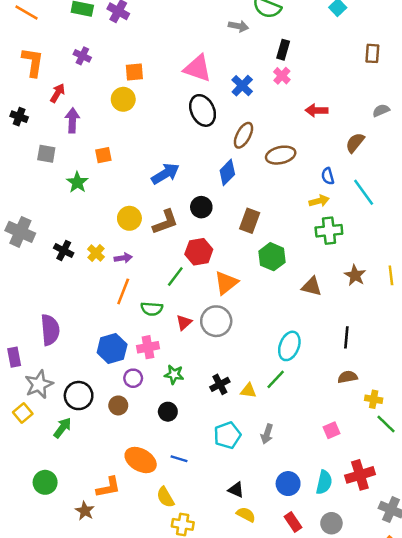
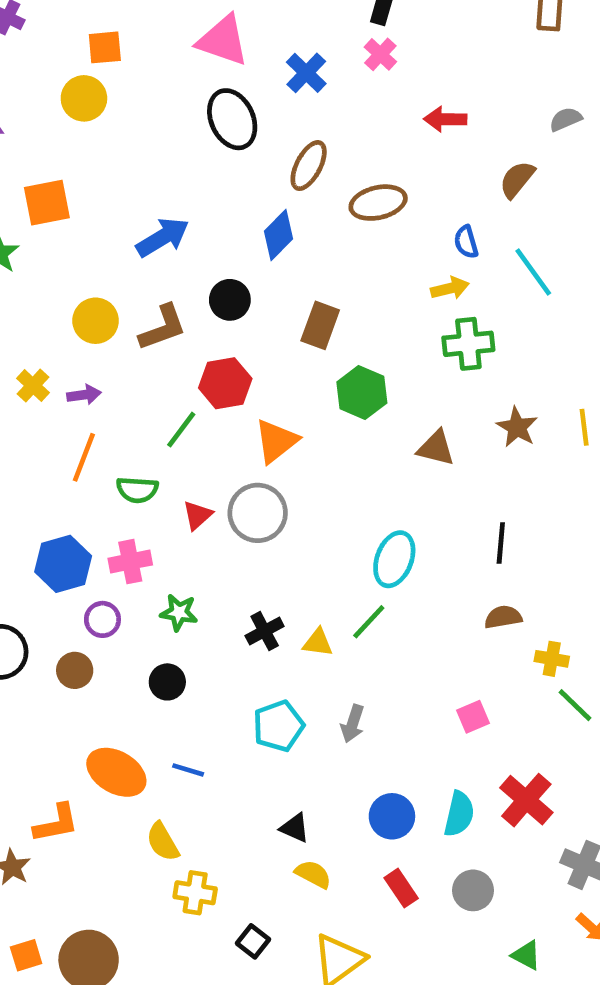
orange square: (103, 155) -> (47, 203), size x1.5
red cross: (360, 475) -> (526, 800), turned -32

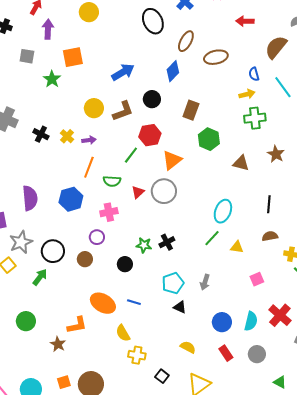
brown semicircle: (517, 179) -> (276, 47), size x1.4
blue hexagon: (63, 564) -> (71, 199), moved
green star: (179, 612) -> (144, 245), moved
yellow triangle: (318, 643) -> (237, 247), moved
black triangle: (295, 828) -> (180, 307), moved

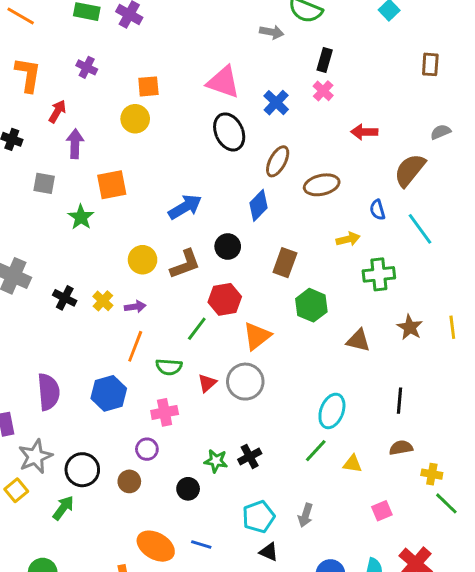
yellow arrow: (247, 94) -> (348, 239), moved

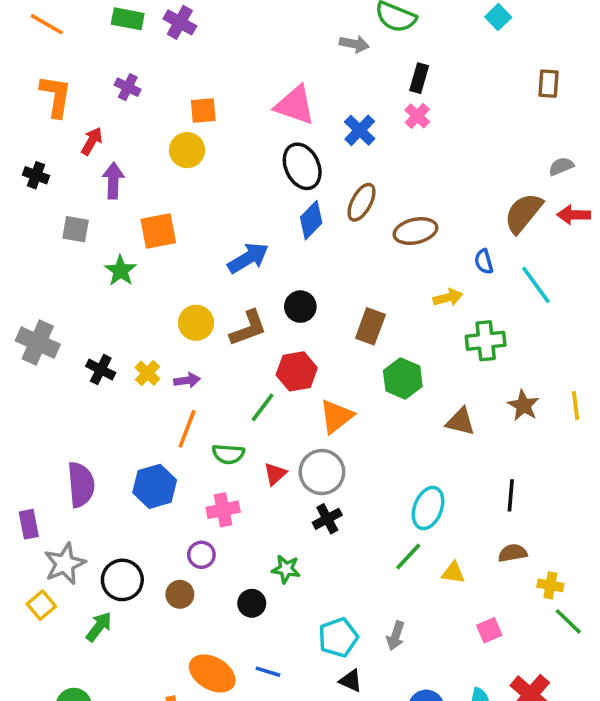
red arrow: (364, 132) -> (574, 215), moved
blue diamond: (259, 205) -> (311, 220), moved
black cross: (250, 456) -> (327, 519), moved

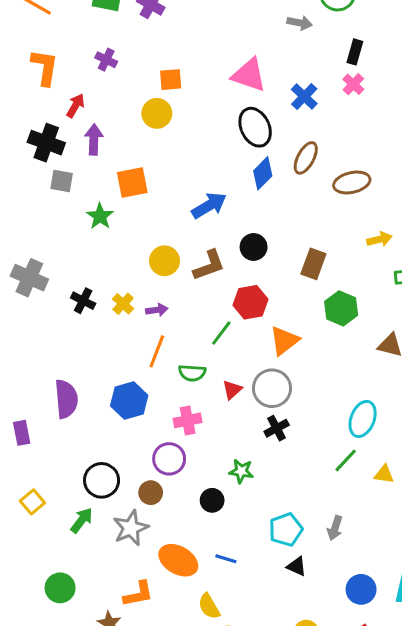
black cross: (36, 175) -> (46, 143), moved, size x1.6
purple circle: (201, 555) -> (169, 459), size x1.4
gray star: (65, 564) -> (131, 528), moved

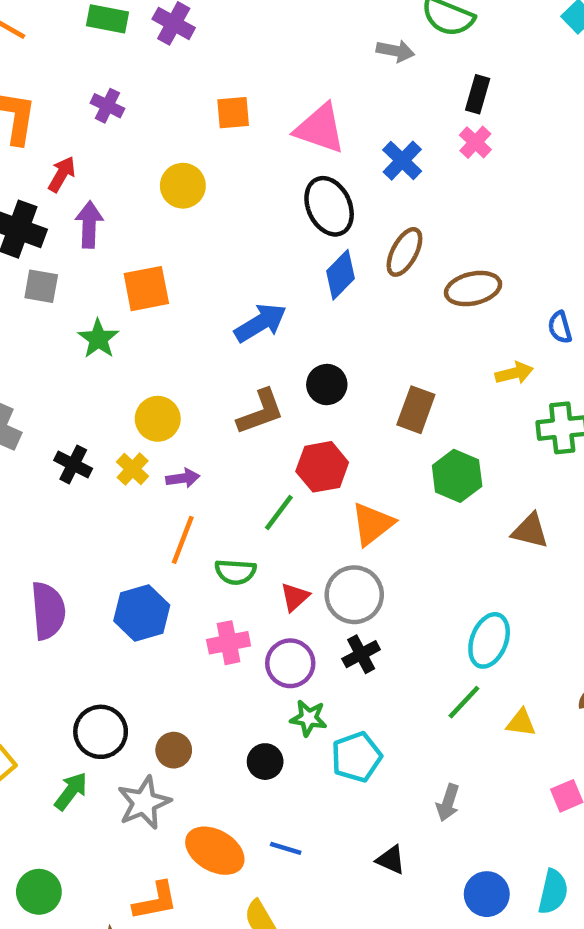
orange square: (171, 80) -> (233, 113), moved
yellow circle: (164, 261) -> (158, 419), moved
purple circle: (169, 459) -> (290, 663), moved
cyan pentagon: (286, 530) -> (357, 757), moved

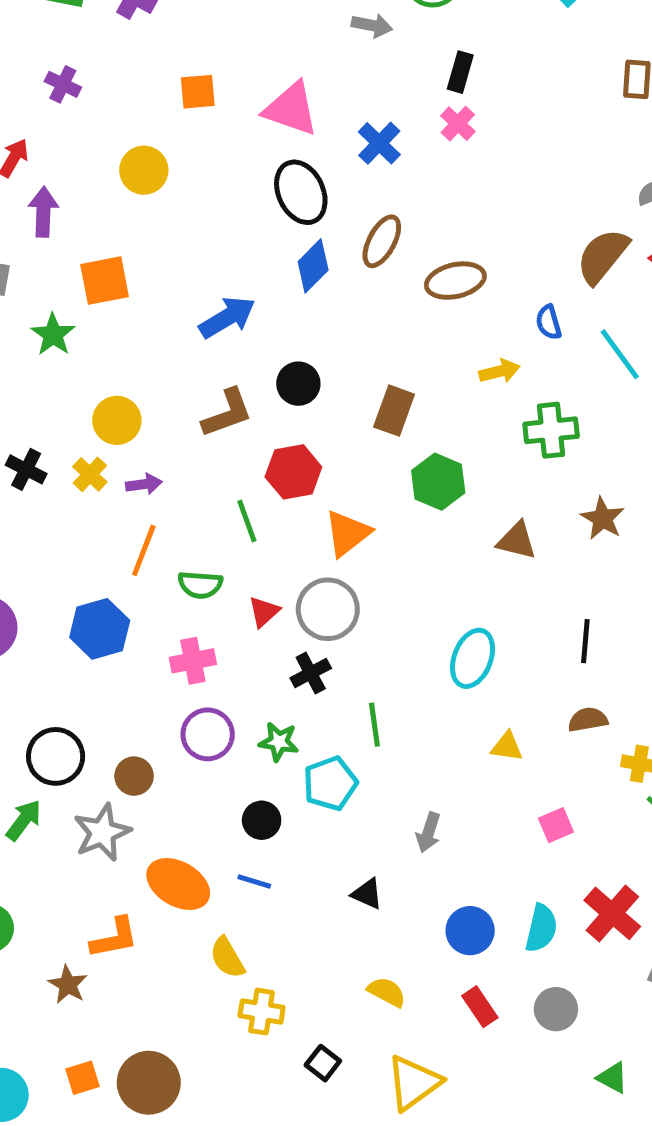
green line: (279, 512) -> (247, 521), turned -57
black cross: (361, 654) -> (311, 673), moved
purple circle: (290, 663) -> (208, 734), moved
green line: (464, 702) -> (374, 725), moved, turned -51
black circle: (265, 762) -> (262, 820), moved

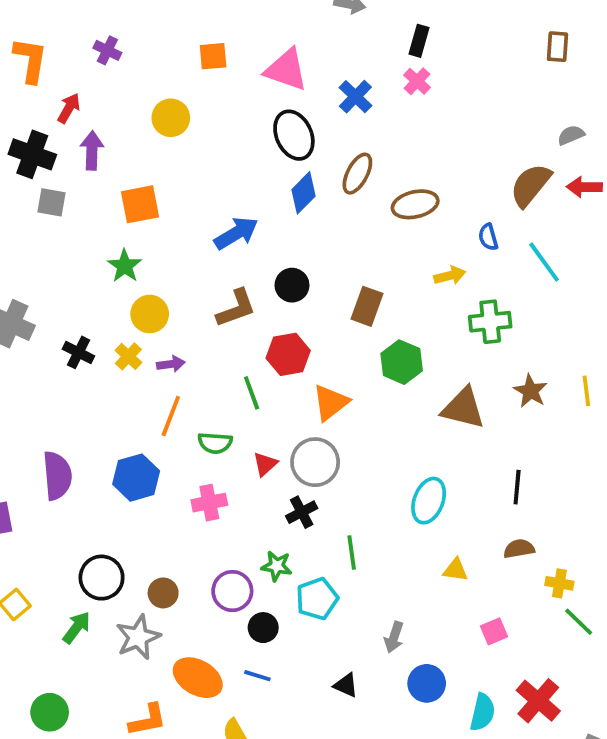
green star: (53, 335) -> (125, 266), moved
brown triangle: (517, 541) -> (463, 408), size x1.4
purple circle: (208, 734) -> (232, 591), moved
blue circle: (470, 931) -> (427, 683), moved

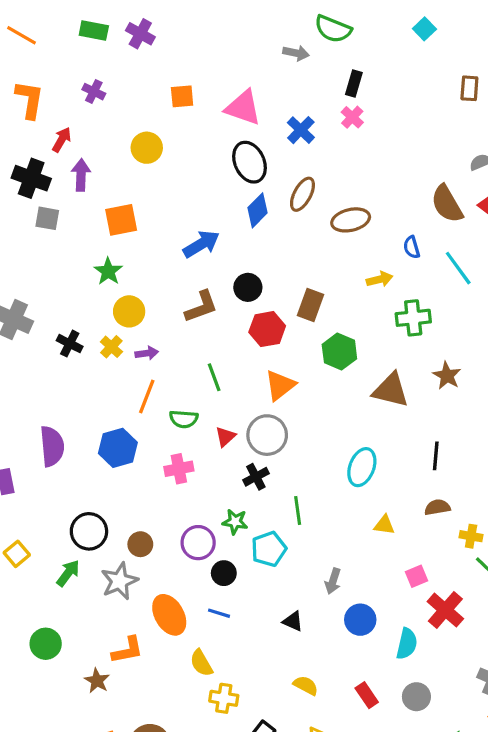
brown semicircle: (531, 185) -> (447, 204), turned -69
red hexagon: (288, 354) -> (267, 329), moved
orange ellipse: (198, 678) -> (169, 615), turned 30
red cross: (538, 701) -> (445, 610), moved

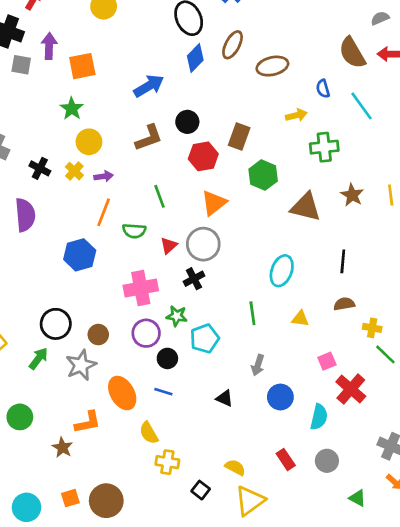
purple arrow: (81, 175) -> (49, 46), moved
purple semicircle: (52, 446) -> (25, 215), moved
pink cross: (179, 469) -> (141, 288), moved, size x1.4
green line: (298, 510) -> (252, 313), moved
yellow semicircle: (306, 685) -> (235, 467), moved

